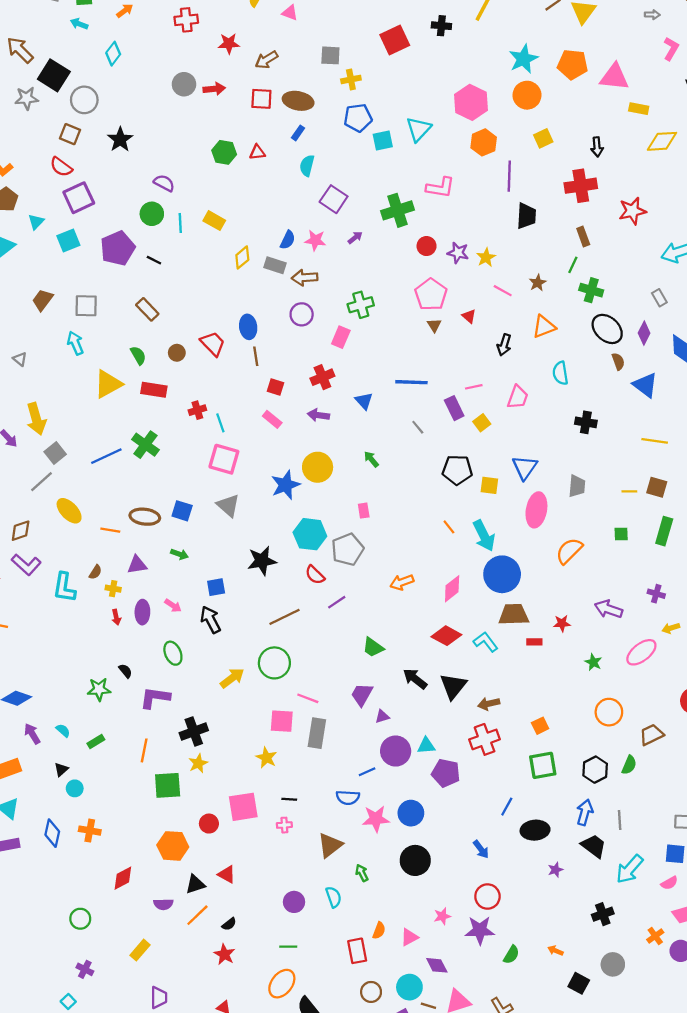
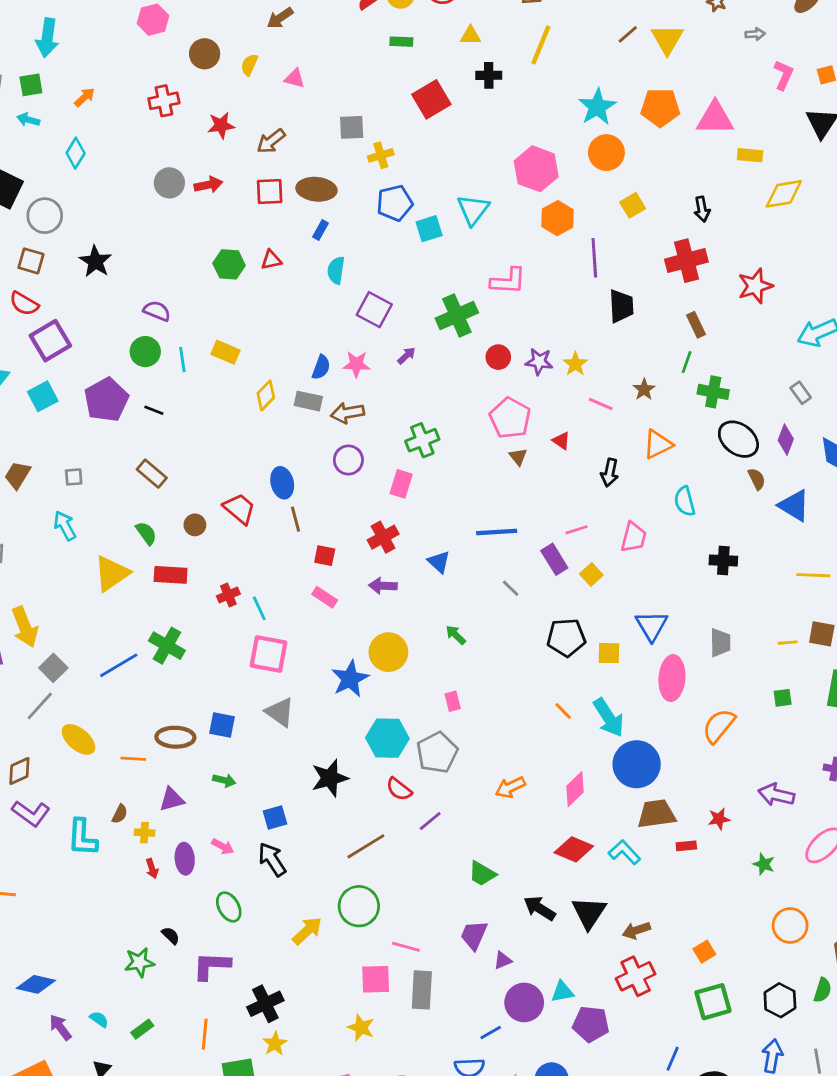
gray square: (86, 306) -> (74, 477), size x0.6

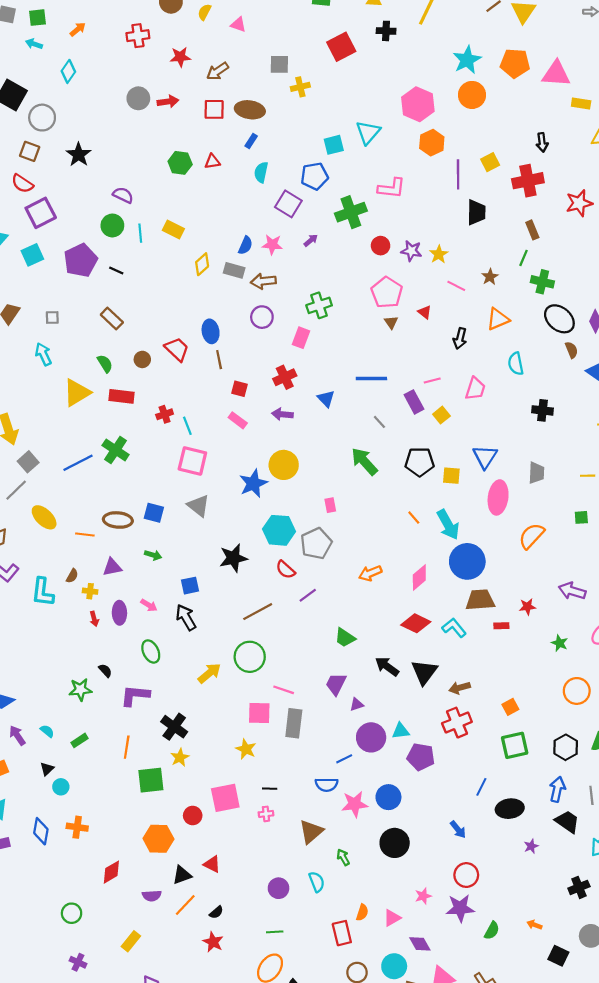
blue pentagon: (395, 203) -> (314, 176), moved
yellow square: (633, 205) -> (490, 162), moved
green arrow: (456, 635) -> (364, 461), moved, size x1.8
black cross: (265, 1004) -> (174, 727), turned -32

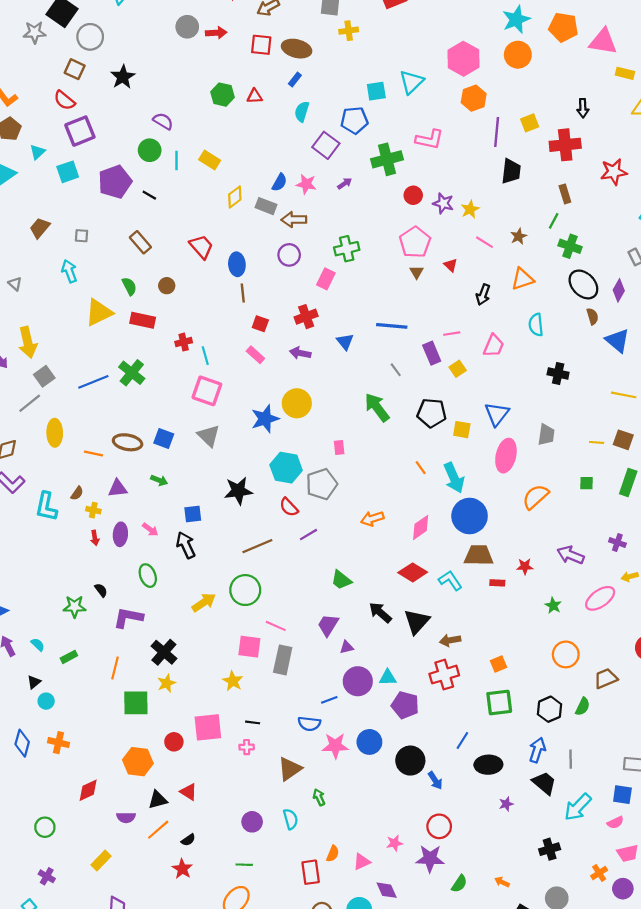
red trapezoid: (177, 349) -> (201, 247), moved
yellow ellipse: (44, 517) -> (55, 433), turned 40
black circle: (395, 843) -> (410, 761), moved

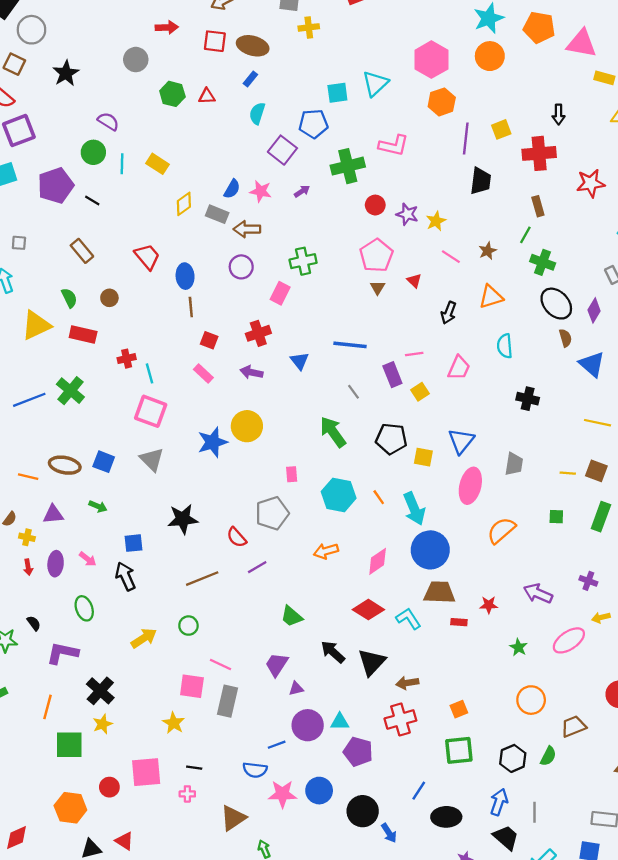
gray circle: (187, 27) -> (136, 60), moved
cyan hexagon: (286, 468) -> (339, 495), moved
green circle: (245, 590) -> (188, 626), size x0.6

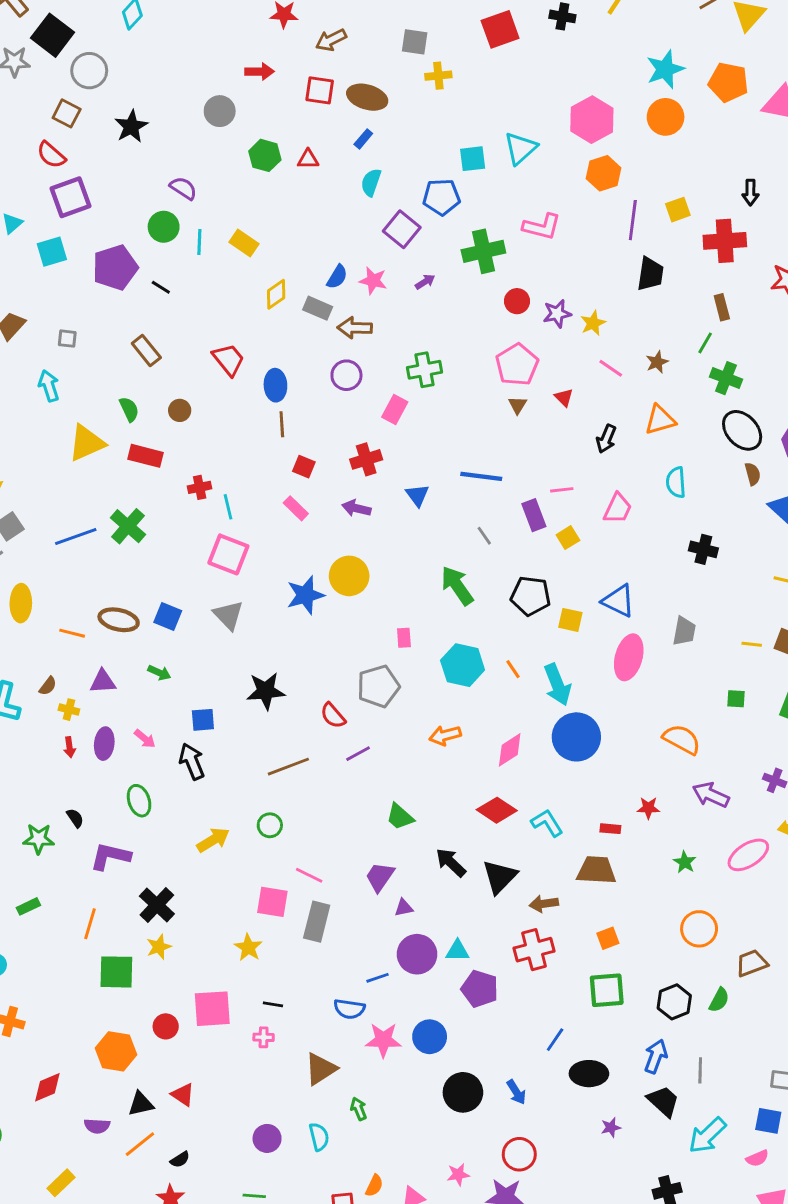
purple star: (407, 214) -> (557, 314), turned -30
blue triangle: (461, 441) -> (618, 601), turned -44
orange semicircle: (501, 530) -> (682, 739), moved, turned 68
brown trapezoid: (439, 592) -> (596, 870), moved
black circle: (363, 811) -> (463, 1092), moved

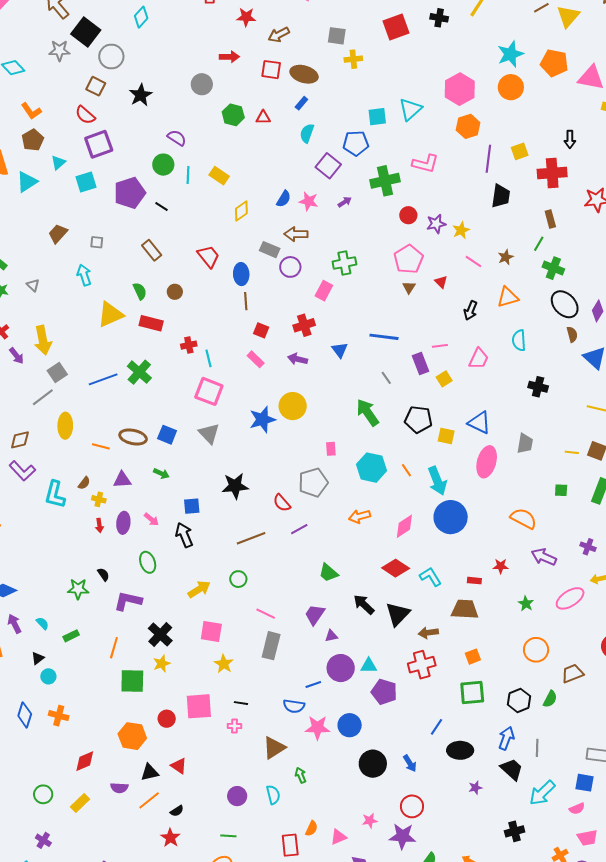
gray rectangle: (318, 308) -> (270, 250), moved
pink square: (272, 902) -> (211, 632), moved
yellow rectangle: (61, 1183) -> (80, 803), moved

